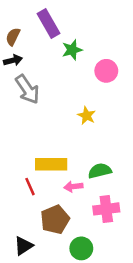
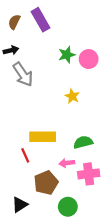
brown semicircle: (13, 37) -> (14, 22), moved
green star: (72, 50) -> (67, 55), moved
pink arrow: (73, 187) -> (67, 163), moved

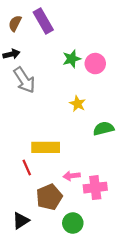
green semicircle: (83, 142) -> (104, 129), moved

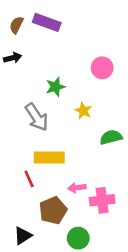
purple rectangle: (43, 21) -> (47, 22), turned -40
green star: (72, 59) -> (55, 87), moved
gray arrow: (24, 80) -> (37, 117), moved

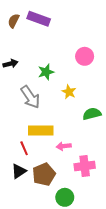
black arrow: (13, 58) -> (10, 64), moved
pink arrow: (77, 188) -> (64, 146), moved
black triangle: (23, 236) -> (19, 171), moved

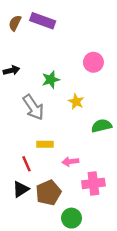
yellow rectangle: (41, 130) -> (45, 144), size x0.6

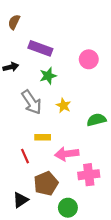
purple rectangle: (43, 21) -> (40, 48), moved
yellow star: (76, 102) -> (63, 105), moved
pink arrow: (70, 162) -> (67, 154), size x1.5
black triangle: (21, 189) -> (21, 200), moved

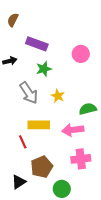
yellow rectangle: (43, 137) -> (39, 125), size x1.5
pink arrow: (67, 154) -> (73, 130), moved

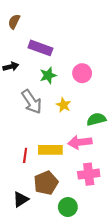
pink circle: (81, 54) -> (82, 73), moved
yellow rectangle: (39, 125) -> (50, 150), moved
red line: (23, 142) -> (25, 155), turned 32

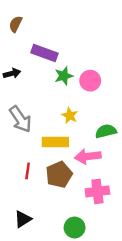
green star: (48, 75) -> (64, 76), moved
gray arrow: (32, 102) -> (20, 119), moved
yellow rectangle: (50, 150) -> (55, 142), moved
brown pentagon: (46, 183) -> (59, 175), moved

